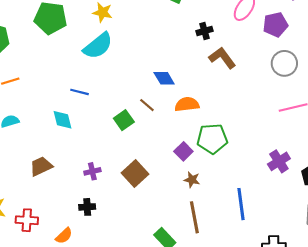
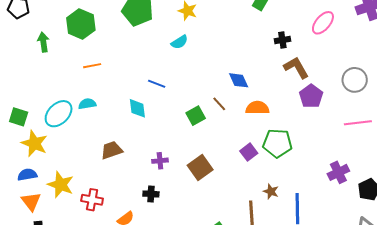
purple pentagon: (275, 25) -> (311, 96), moved, turned -30
cyan semicircle: (98, 46) -> (179, 42), size x0.6
brown star: (192, 180) -> (271, 191), moved

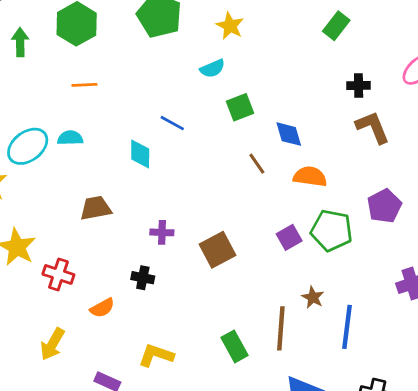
purple pentagon: (311, 96) -> (384, 206), moved
green square: (196, 116) -> (240, 107), moved

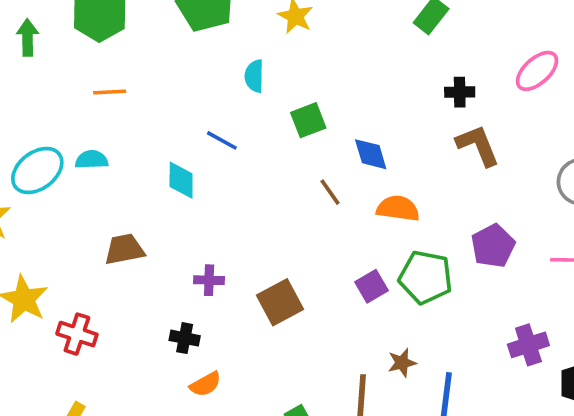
cyan semicircle: (213, 68) -> (254, 76), moved, turned 115
brown star: (313, 297) -> (402, 363), turned 30
orange semicircle: (102, 308) -> (205, 384), moved

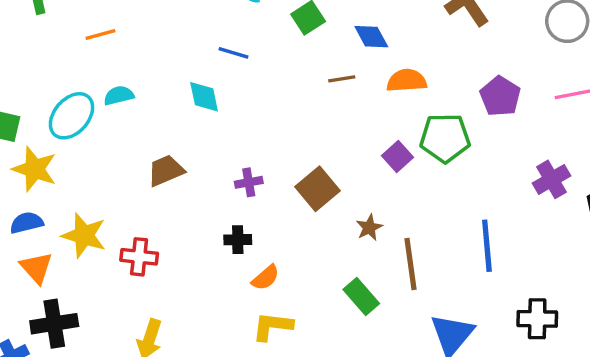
orange line: (110, 92) -> (100, 34), moved
brown line: (330, 192) -> (342, 79), turned -52
brown star: (402, 363) -> (369, 228), moved

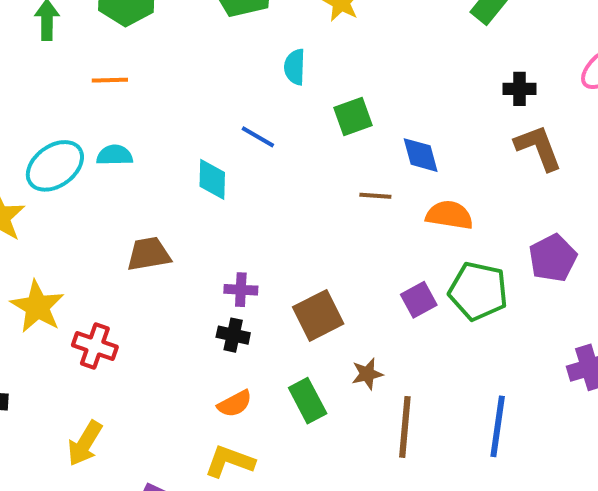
black cross: (238, 240) -> (233, 335), moved
green rectangle: (361, 296) -> (308, 401), moved

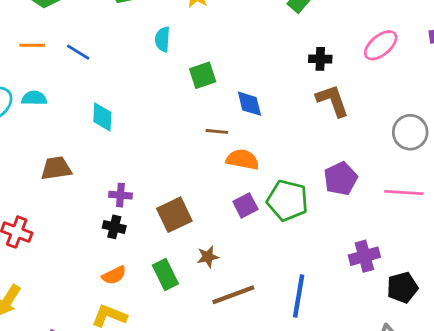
blue line: (258, 137) -> (78, 52), moved
orange semicircle: (449, 215) -> (242, 160), moved
brown line: (405, 427) -> (233, 295), turned 63

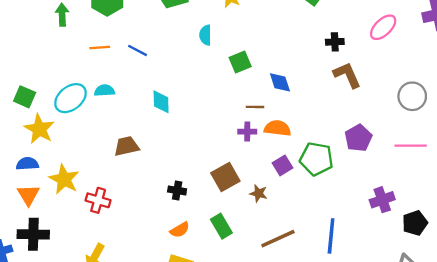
purple cross: (120, 195) -> (247, 132), moved
brown star: (208, 257) -> (259, 193), moved, turned 30

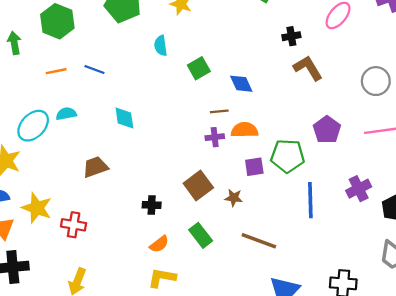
purple square: (283, 165) -> (254, 167), turned 30
blue line: (331, 236) -> (310, 200), moved
brown line: (278, 239) -> (259, 241), turned 52

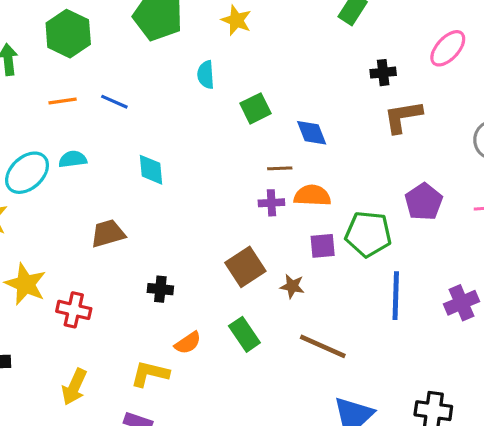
brown L-shape: (308, 68) -> (403, 117), turned -72
purple cross: (359, 189) -> (462, 303), moved
black cross: (152, 205) -> (160, 289), moved
yellow L-shape: (162, 278) -> (150, 374), moved

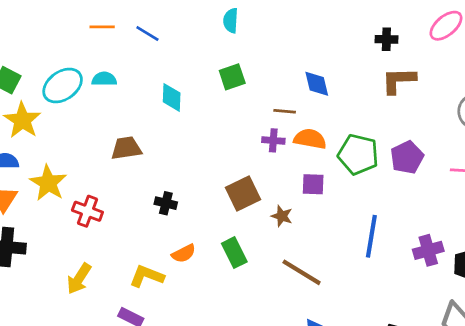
green square: (255, 108) -> (232, 77), moved
green pentagon: (368, 234) -> (358, 154), moved

